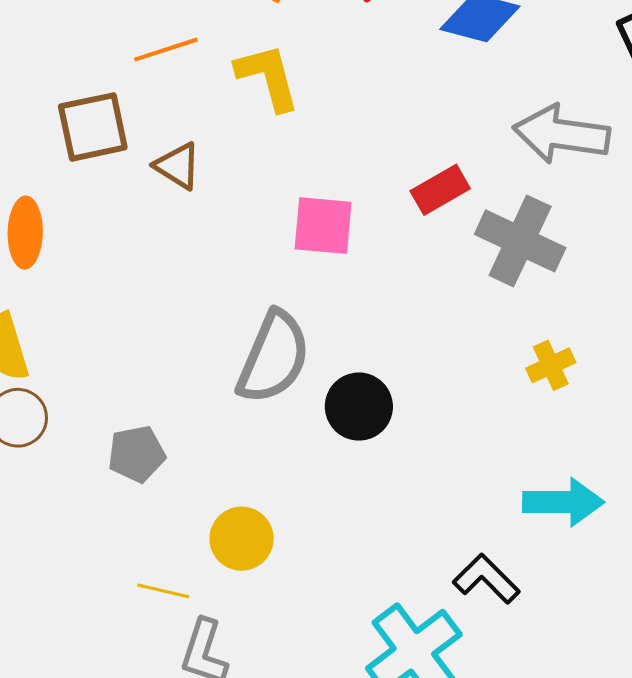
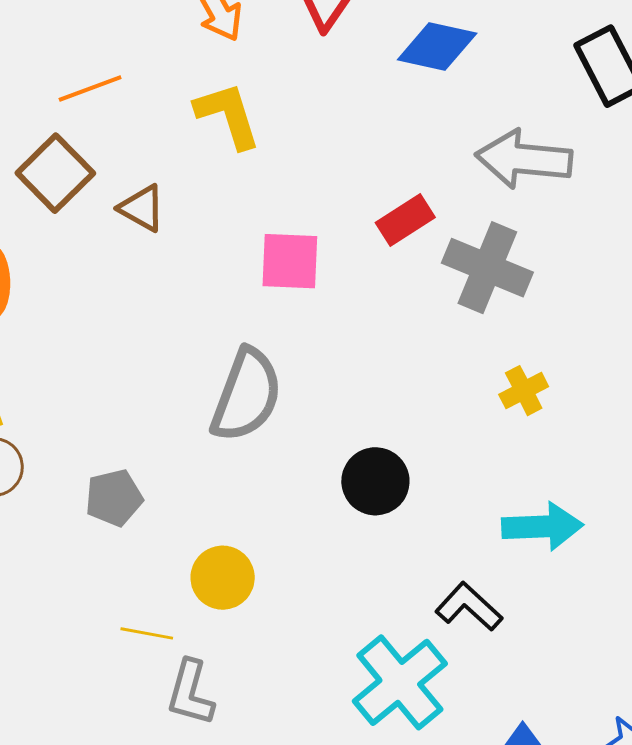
orange line: (166, 50) -> (90, 88), moved
brown square: (93, 127) -> (55, 173), turned -30
black circle: (359, 407) -> (375, 481), moved

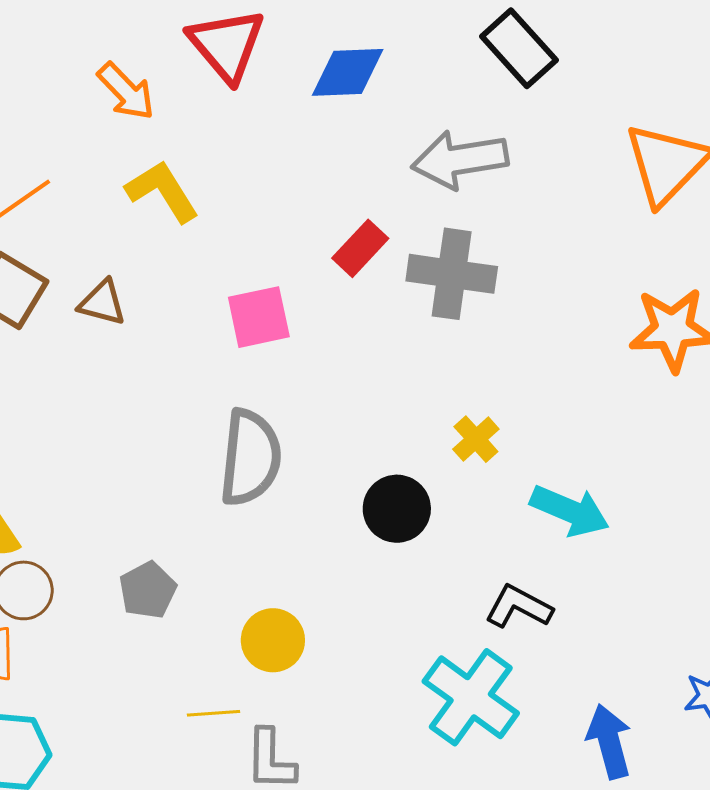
yellow cross: (524, 391) -> (476, 439), moved
cyan arrow: (542, 527) -> (570, 511), turned 40

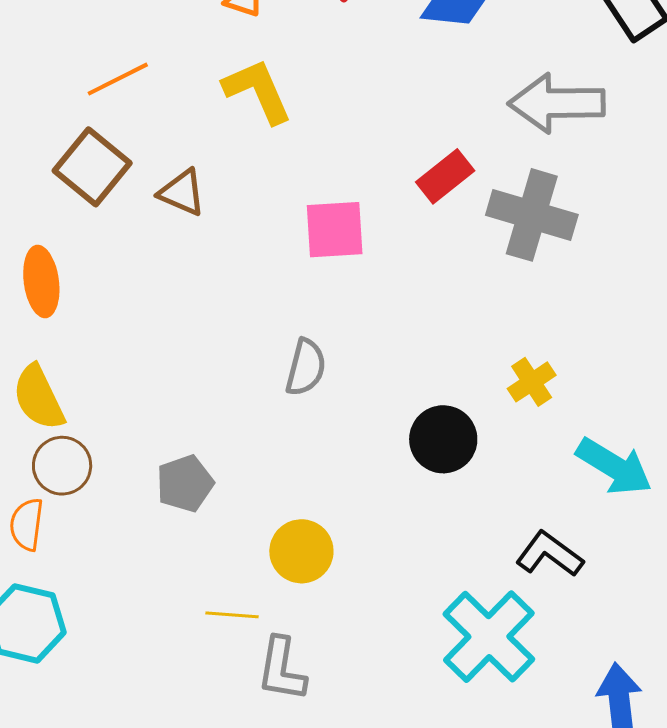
gray semicircle: (250, 458) -> (306, 367), size x0.6

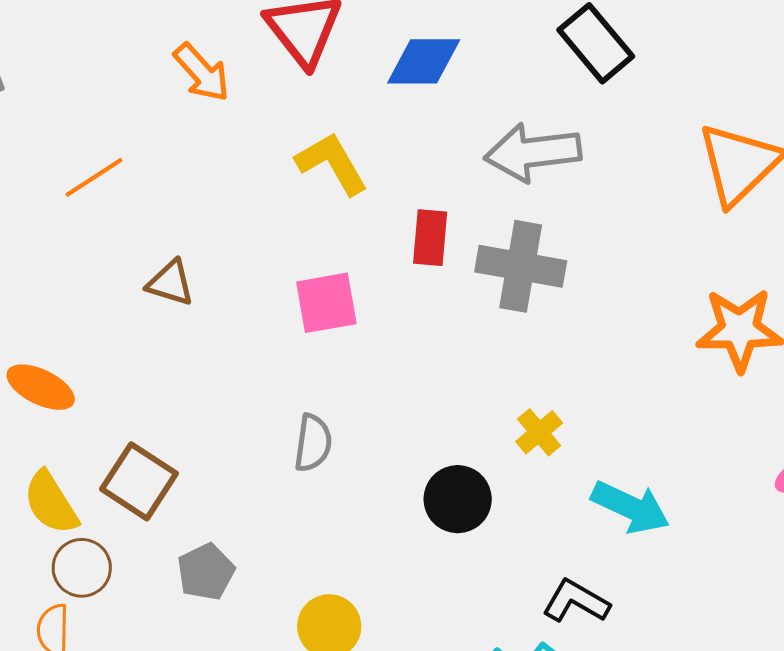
yellow L-shape: (258, 91) -> (332, 163), moved
brown square: (92, 167) -> (139, 481), moved
red rectangle: (445, 176) -> (430, 238), turned -40
orange ellipse: (41, 281) -> (41, 387), turned -50

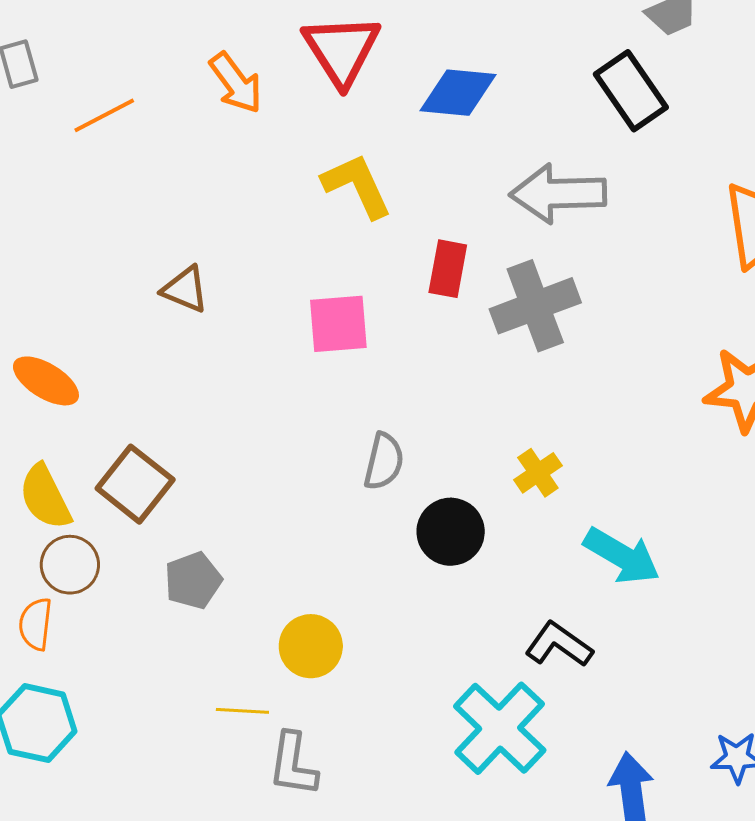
orange line: (94, 177) -> (104, 115), moved
gray cross: (521, 266) -> (535, 306), turned -36
gray semicircle: (313, 443) -> (384, 461), moved

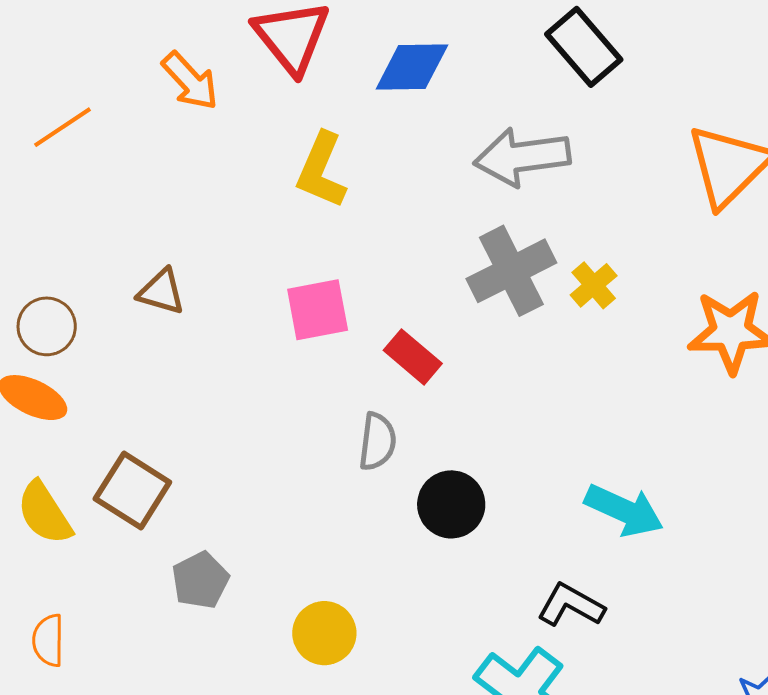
yellow L-shape: (357, 186) -> (321, 170), turned -126
red rectangle: (448, 269) -> (413, 357), moved, turned -54
yellow cross: (538, 473) -> (594, 285), moved
brown circle: (70, 565) -> (47, 326), moved

